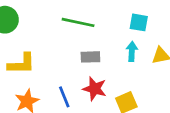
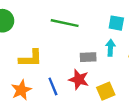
gray rectangle: (90, 57) -> (88, 57), moved
yellow L-shape: (21, 64) -> (31, 58), moved

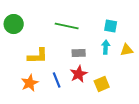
gray rectangle: (88, 57) -> (79, 53), moved
red star: (79, 79) -> (79, 74), turned 30

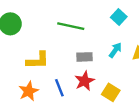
cyan square: (111, 26) -> (119, 17), moved, turned 32
cyan arrow: (106, 47) -> (115, 50), turned 32
yellow square: (102, 84) -> (111, 92), turned -35

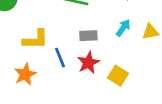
blue line: (59, 88) -> (60, 58), moved

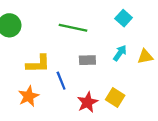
red star: (88, 63) -> (87, 102), moved

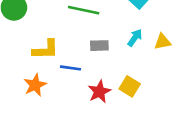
blue line: (61, 81) -> (70, 68), turned -60

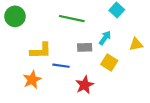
cyan arrow: (135, 38) -> (105, 38), moved
yellow square: (130, 86) -> (109, 62), moved

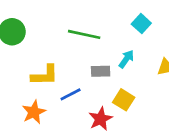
yellow square: (109, 62) -> (124, 100), moved
blue line: (61, 66) -> (71, 94), turned -35

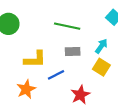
gray rectangle: (101, 71) -> (73, 52), moved
yellow square: (124, 100) -> (101, 67), moved

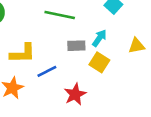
gray rectangle: (73, 52) -> (76, 46), moved

